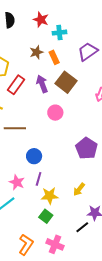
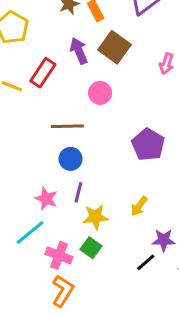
red rectangle: (16, 85) -> (43, 73), moved
brown line: (15, 128) -> (67, 126), moved
pink cross: (55, 244) -> (59, 255), moved

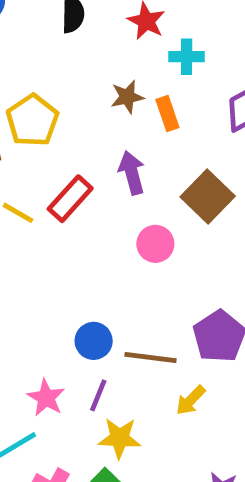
brown square: (114, 47) -> (208, 197), moved
brown line: (67, 126) -> (150, 358), moved
yellow arrow: (139, 206) -> (191, 400), moved

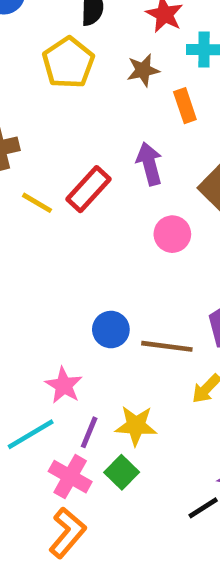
brown star: (127, 97) -> (143, 70), moved
yellow pentagon: (32, 120) -> (68, 63), moved
purple line: (98, 395) -> (89, 432), moved

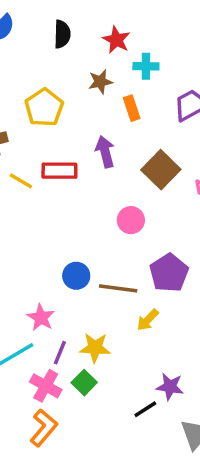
yellow pentagon: (68, 63) -> (44, 108), moved
red rectangle: (88, 189) -> (59, 171), turned 48
pink circle: (172, 234) -> (131, 220), moved

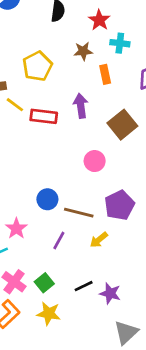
yellow line: (21, 181) -> (15, 105), moved
yellow star: (95, 348) -> (49, 313), moved
purple line: (60, 353) -> (59, 240), moved
black line: (145, 409) -> (84, 286), moved

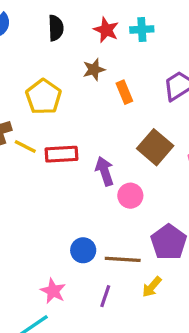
cyan cross: (120, 43) -> (142, 29), moved
purple arrow: (81, 106) -> (105, 171), moved

